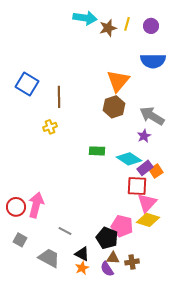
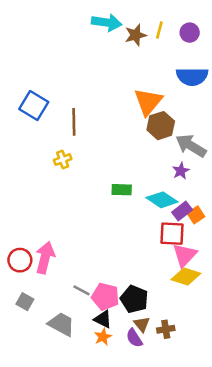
brown hexagon: (114, 107) -> (161, 126), moved
pink pentagon: (122, 226) -> (105, 297), moved
brown triangle: (113, 258) -> (142, 324), turned 48

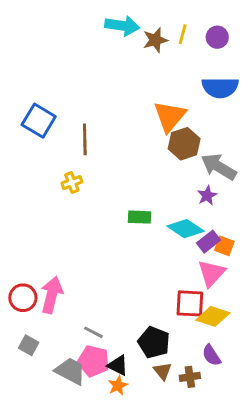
orange square: (196, 215) -> (224, 246), turned -36
red square: (172, 234) -> (190, 303), moved
pink triangle: (185, 255) -> (211, 273), moved
pink pentagon: (105, 297) -> (93, 361), moved
purple semicircle: (134, 338) -> (211, 355), moved

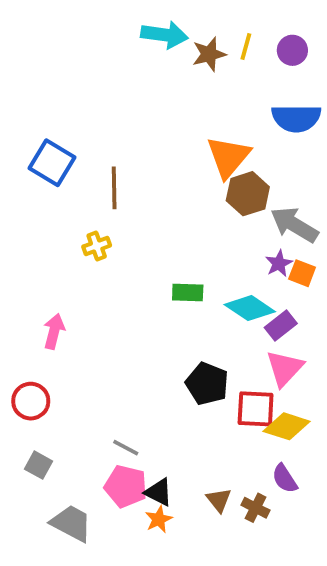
orange square: (224, 246) -> (302, 273), moved
pink arrow: (52, 295) -> (54, 331), moved, size x0.7
black pentagon: (154, 342) -> (207, 384), moved
gray trapezoid: (70, 371) -> (71, 523), moved
brown cross: (190, 377) -> (256, 508), turned 36

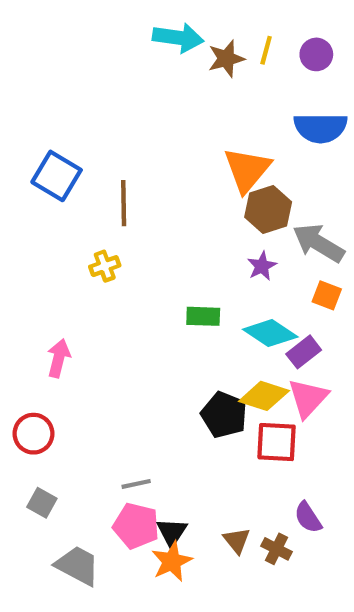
purple star: (279, 263) -> (262, 266), moved
yellow diamond: (287, 426) -> (264, 396), moved
gray line: (126, 448) -> (136, 484), turned -40
black triangle: (159, 492) -> (172, 532), turned 36
orange star: (159, 519) -> (172, 561), size x1.4

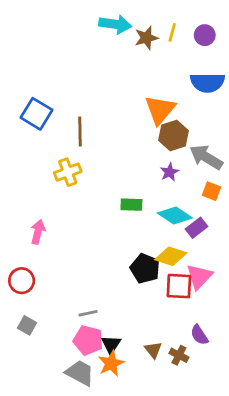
yellow cross: (105, 266) -> (68, 172), size x1.4
pink triangle: (308, 398) -> (199, 277), moved
gray trapezoid: (77, 566) -> (80, 373), moved

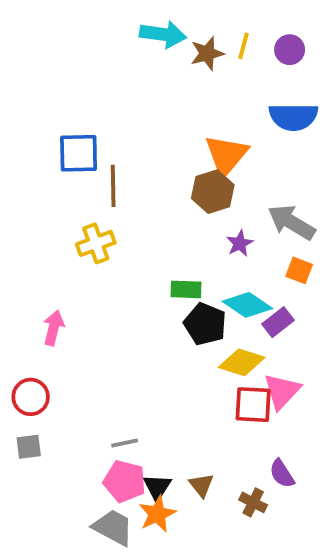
blue square: (37, 114) -> (79, 153), moved, turned -32
brown hexagon: (174, 136) -> (213, 192), moved
black pentagon: (145, 268) -> (205, 324), moved
gray square: (27, 325) -> (29, 447), moved, turned -36
brown triangle: (153, 350) -> (201, 485), moved

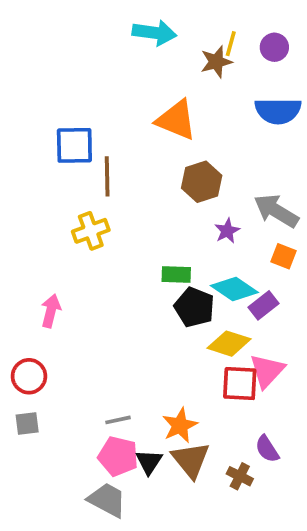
brown star: (207, 53) -> (216, 62), moved
orange triangle: (226, 155) -> (176, 120), moved, turned -48
brown triangle: (201, 485) -> (191, 460), size x1.6
orange star: (157, 514) -> (180, 425), moved

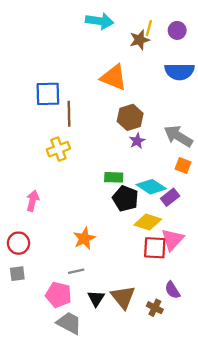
purple star: (227, 231) -> (137, 141), moved
orange star: (180, 425) -> (84, 238), moved
pink pentagon: (118, 456) -> (58, 295), moved

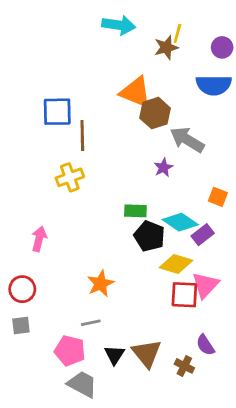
purple circle: (177, 30) -> (222, 47), moved
brown hexagon: (130, 117) -> (155, 113), moved
gray arrow: (178, 136) -> (187, 140), moved

